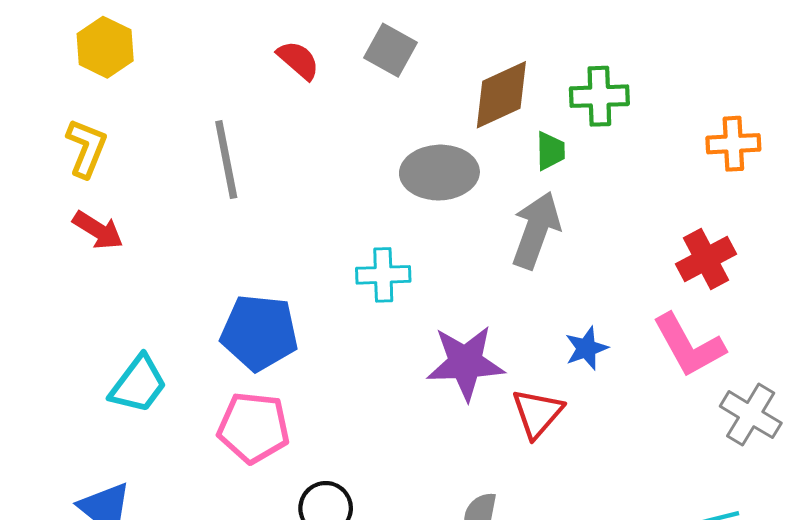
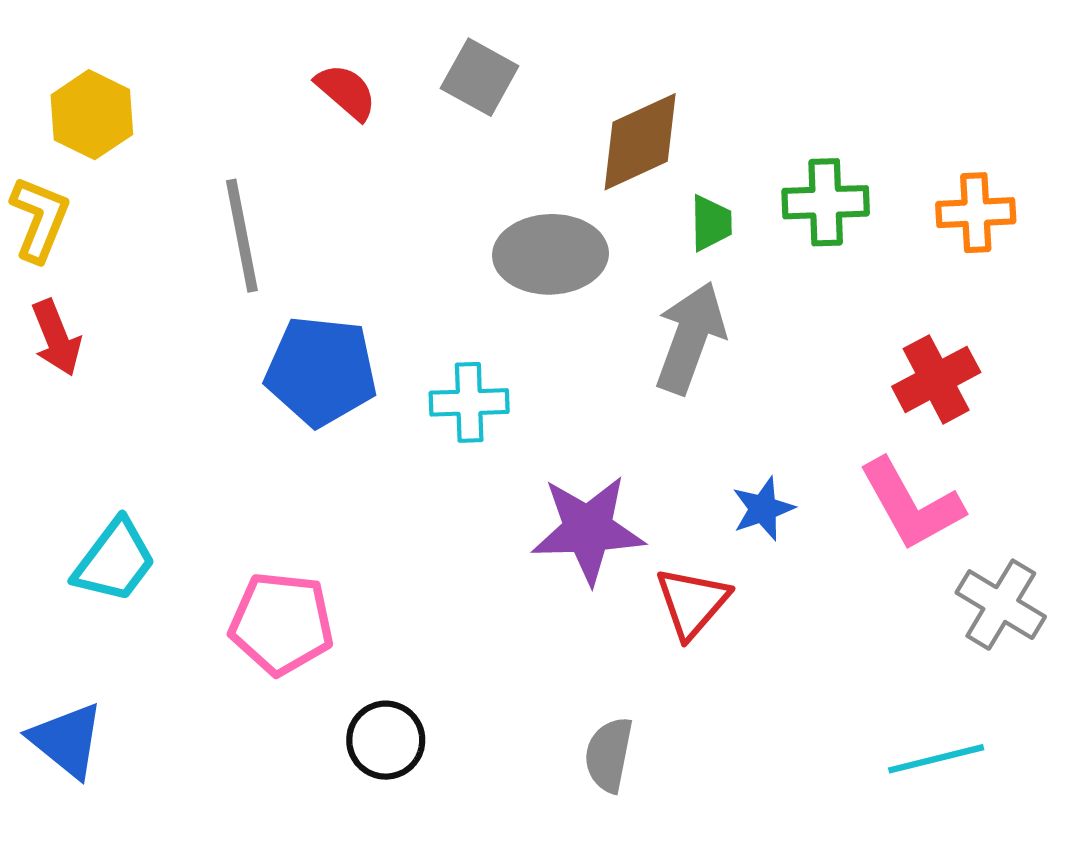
yellow hexagon: (105, 47) -> (92, 115), moved
green cross: (599, 96) -> (826, 202), moved
red arrow: (98, 230) -> (56, 338), turned 36
blue pentagon: (259, 332) -> (321, 371), moved

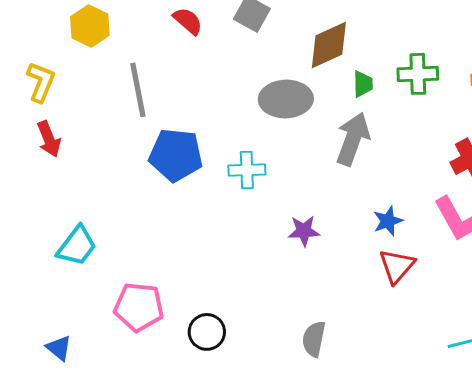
yellow hexagon: (92, 115) -> (90, 26), moved
purple star: (588, 530) -> (304, 231), size x0.6
red triangle: (692, 602) -> (397, 266), moved
pink pentagon: (282, 623) -> (139, 307), moved
blue triangle: (67, 740) -> (59, 348), moved, size x0.7

